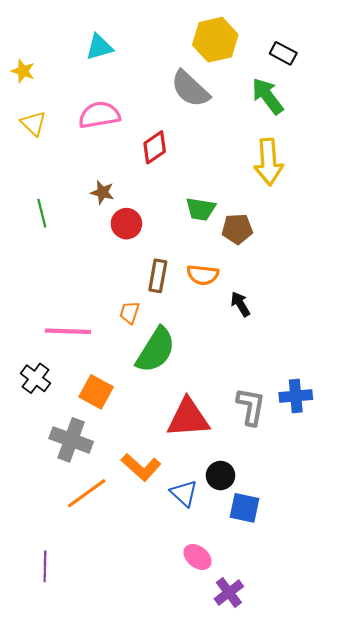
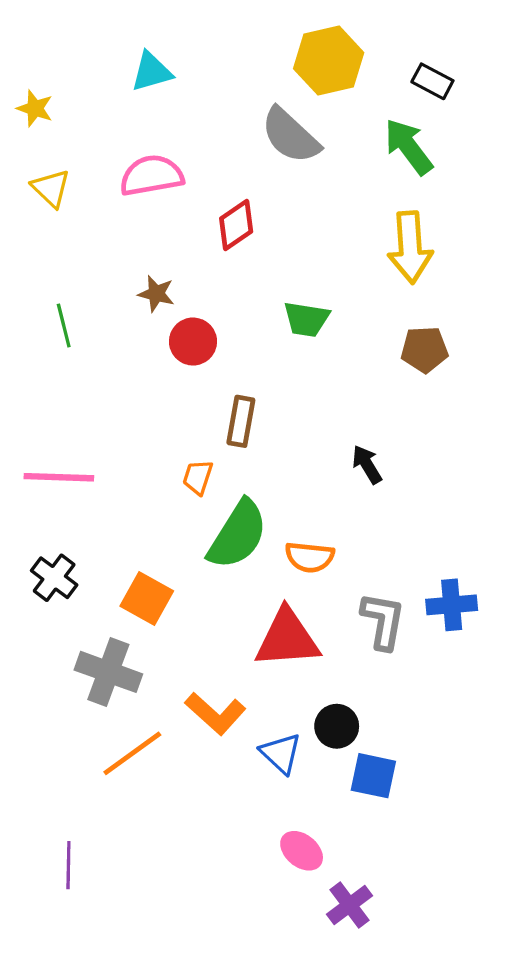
brown pentagon: (237, 229) -> (424, 349), moved
orange semicircle: (203, 275) -> (310, 557), moved
pink line: (68, 331) -> (59, 477), moved

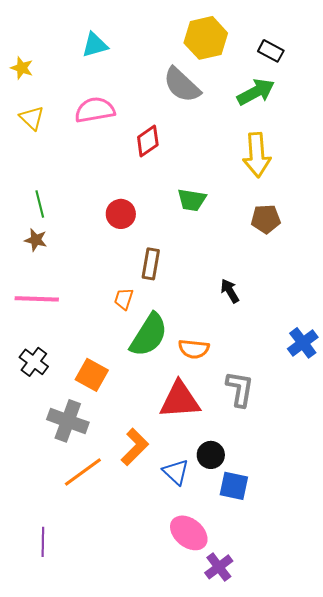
green arrow: (409, 147) -> (256, 92), turned 99
brown star: (156, 294) -> (36, 240), moved
blue cross: (452, 605) -> (303, 343), moved, turned -32
orange L-shape: (215, 713) -> (135, 447), turned -87
pink ellipse: (302, 851) -> (189, 533), size x1.4

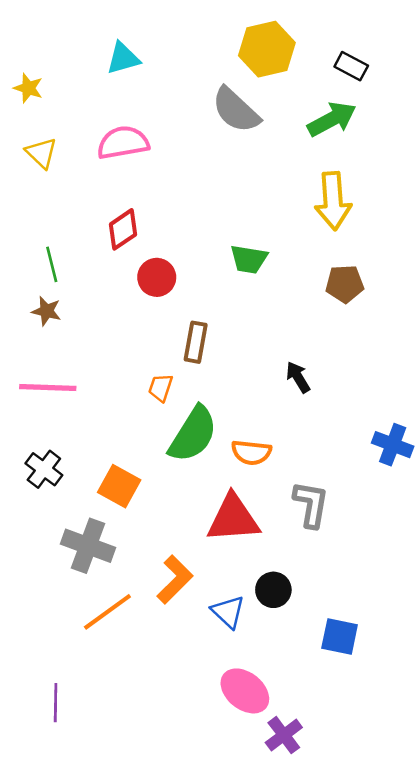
red diamond: (148, 141) -> (123, 229), moved
blue cross: (303, 343) -> (393, 445), turned -32
blue square: (234, 486) -> (340, 636), moved

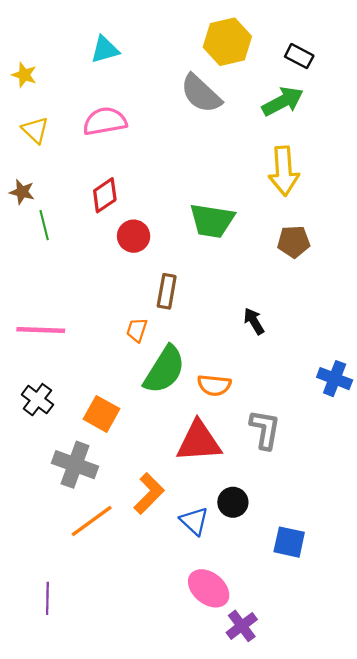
green trapezoid: (249, 259) -> (212, 221), size x1.4
brown star: (47, 311) -> (22, 192), moved

